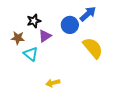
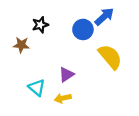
purple triangle: (45, 36) -> (66, 75), moved
cyan triangle: (31, 54) -> (37, 88), moved

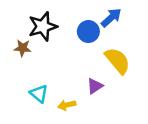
black star: (40, 25) -> (43, 26), size x1.6
purple triangle: (66, 75) -> (95, 86), moved

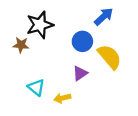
blue circle: (88, 32) -> (82, 41), moved
purple triangle: (95, 86) -> (80, 73), moved

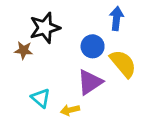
blue arrow: (104, 17) -> (116, 18), turned -42
purple triangle: (80, 73) -> (90, 82), size x1.5

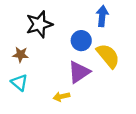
brown star: (24, 50) -> (21, 55), moved
cyan triangle: (41, 98) -> (19, 83), moved

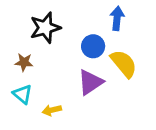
yellow arrow: (61, 97) -> (52, 110), moved

